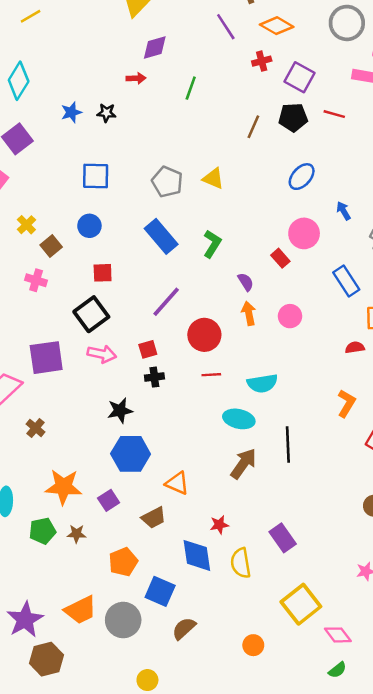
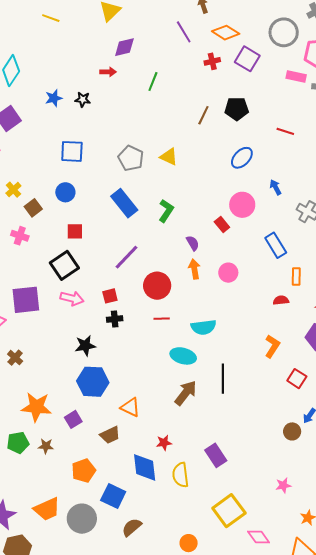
yellow line: (31, 16) -> (51, 18), moved, turned 48
purple square: (300, 77) -> (247, 59), moved
red line: (334, 114) -> (285, 131), moved

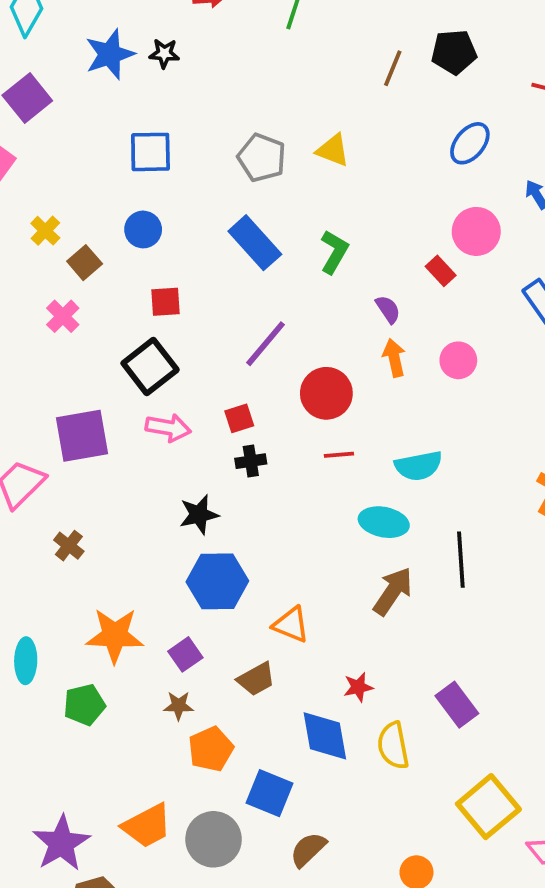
blue star: (54, 98) -> (110, 54), size x1.5
pink cross: (20, 236) -> (63, 316), turned 30
brown star: (46, 446) -> (179, 706), moved

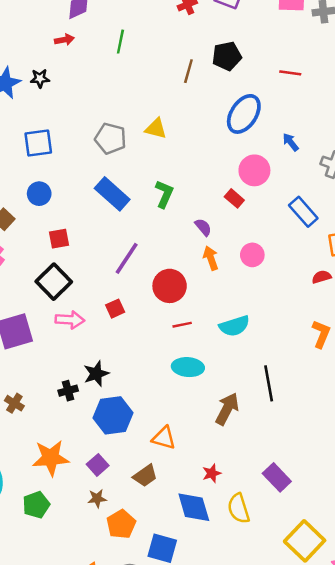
blue ellipse: (470, 143) -> (244, 114), size x1.4
black cross: (251, 461) -> (68, 391), moved
cyan ellipse: (384, 522) -> (188, 367), moved

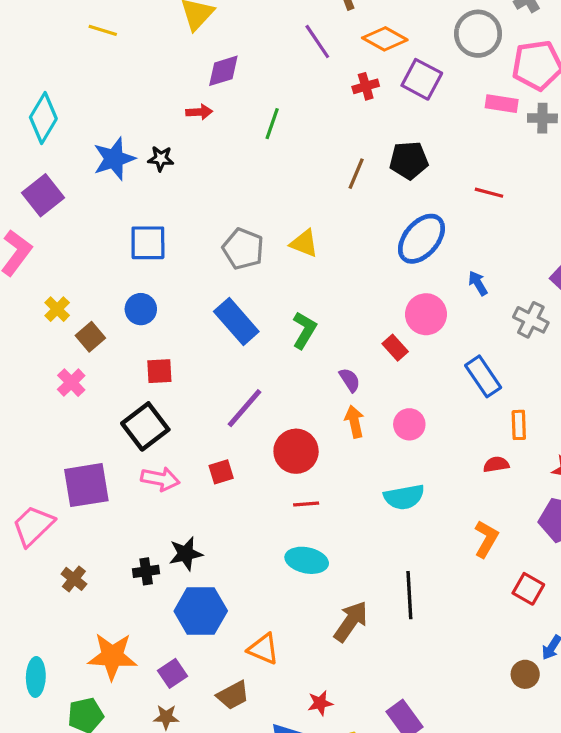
cyan semicircle: (234, 326) -> (404, 497), moved

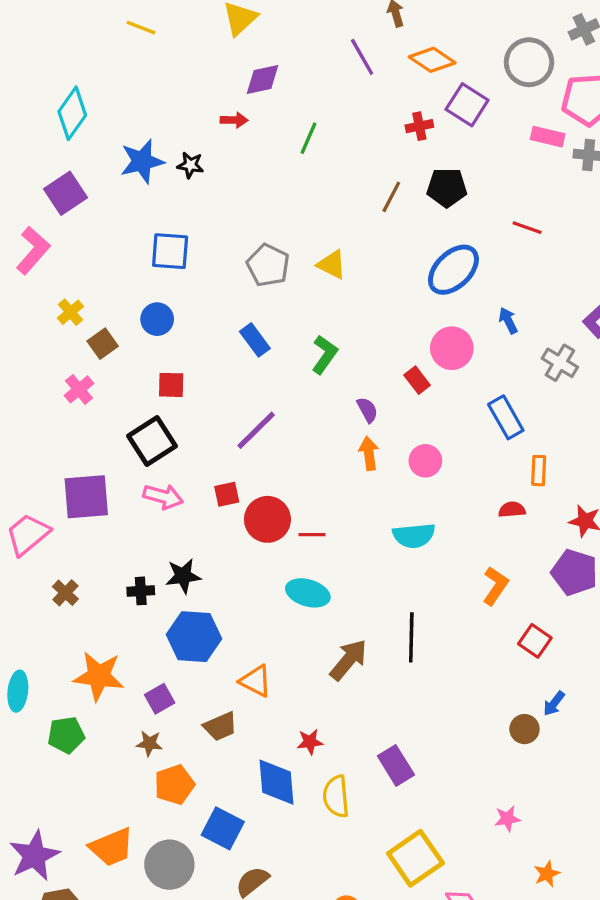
red cross: (366, 86) -> (419, 126), moved
blue rectangle: (236, 322) -> (255, 340), size x0.7
red circle: (296, 451) -> (267, 519), moved

